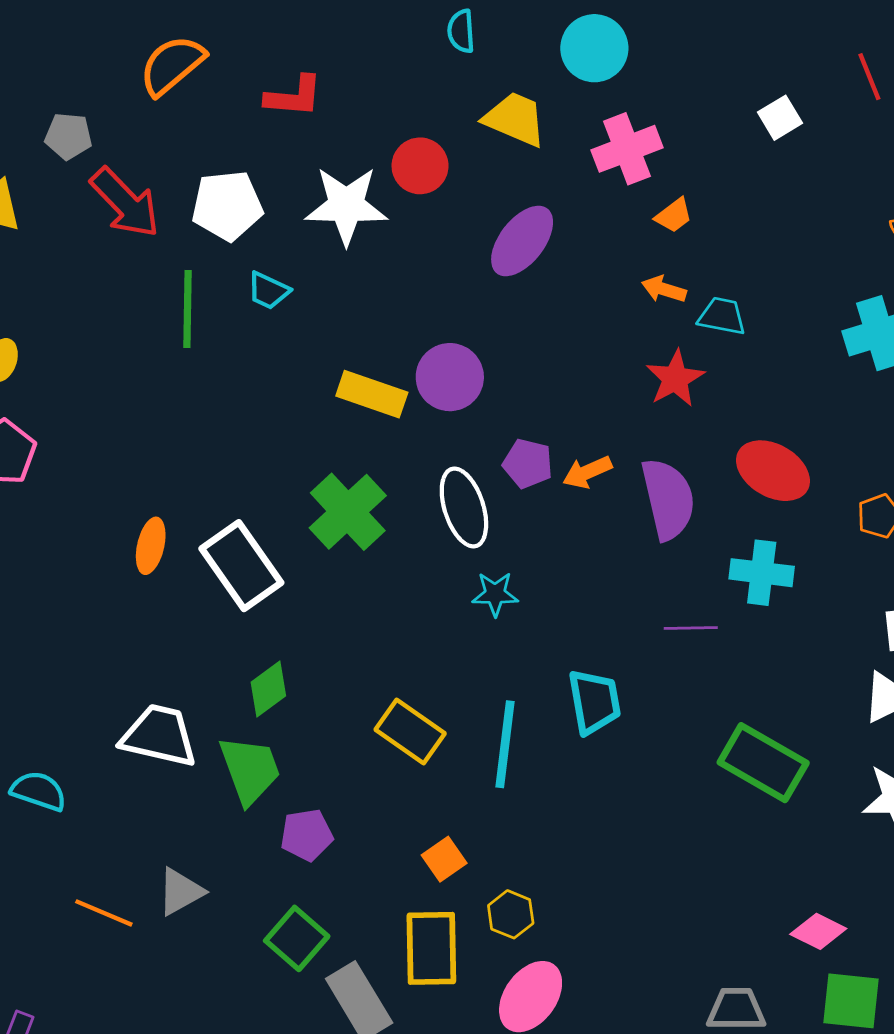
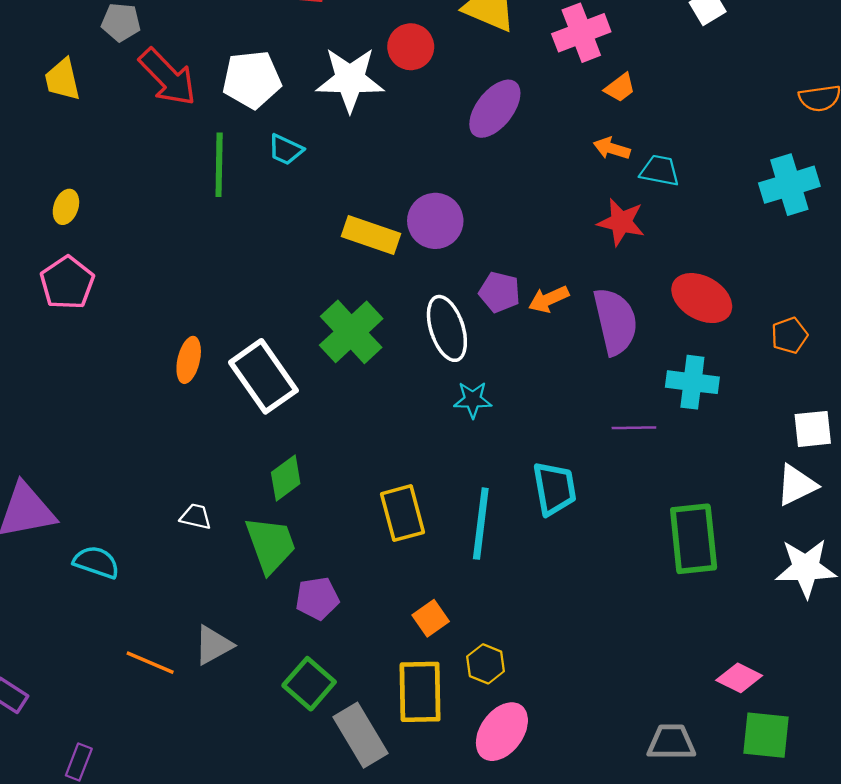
red star: (675, 379) -> (621, 222), turned -30
yellow rectangle: (410, 731) -> (403, 513), turned 40
white trapezoid: (159, 736) -> (196, 517), size x0.5
green rectangle: (763, 763) -> (694, 539), turned 54

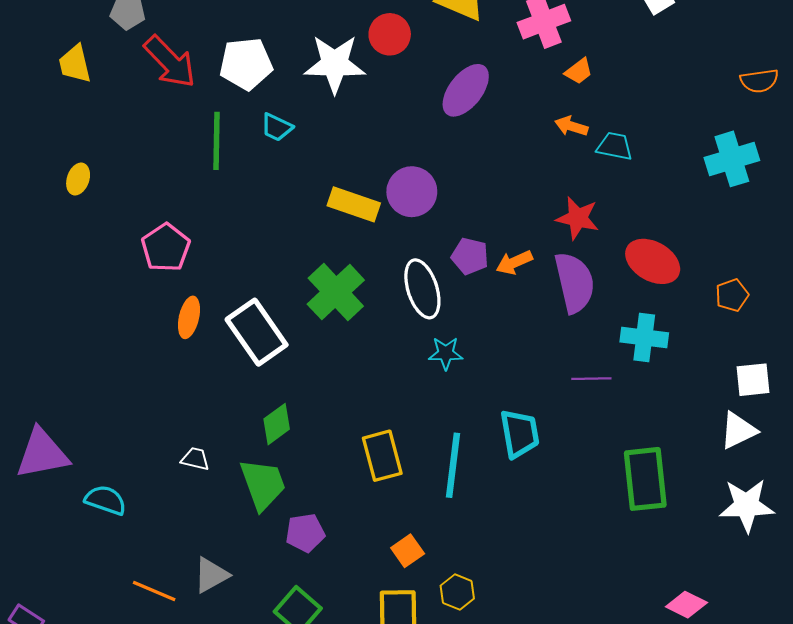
red star: (621, 222) -> (578, 218), moved
pink pentagon: (67, 283) -> (166, 248), moved

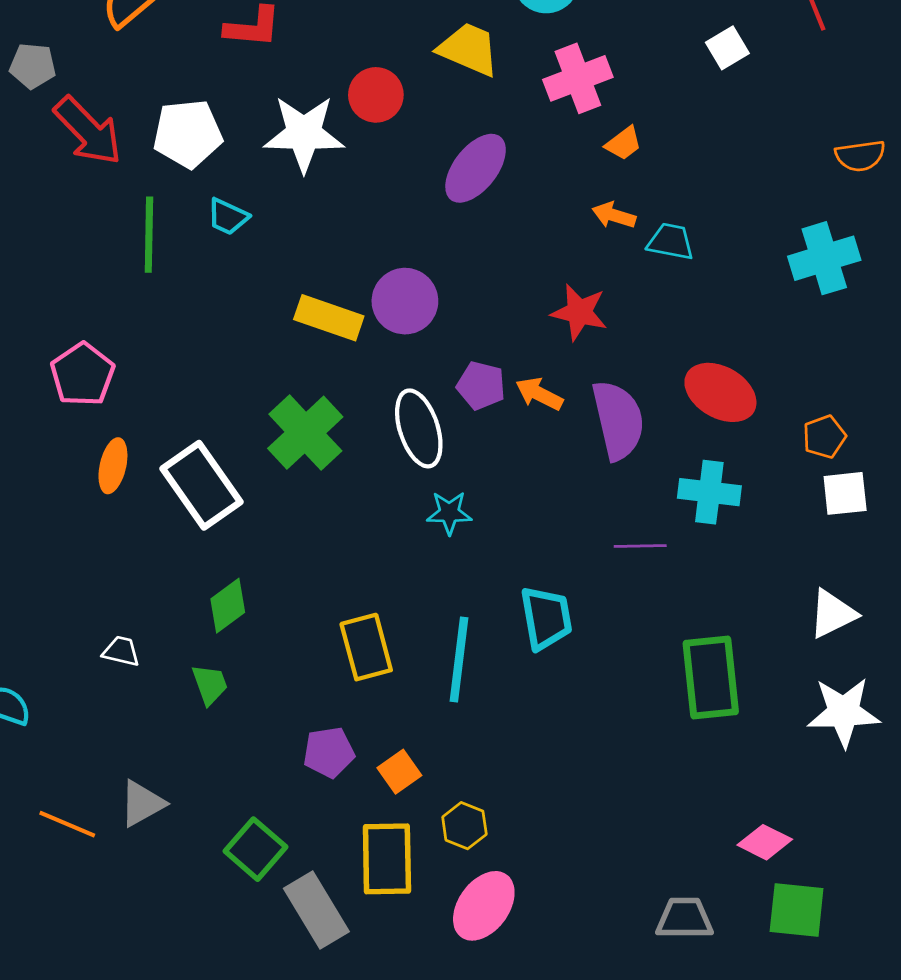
red star: (578, 218) -> (579, 312), moved
orange arrow: (514, 262) -> (539, 394), turned 51
white square: (753, 380) -> (845, 493), moved
green trapezoid: (263, 484) -> (210, 684), size x0.6
purple pentagon: (305, 533) -> (329, 752), moved

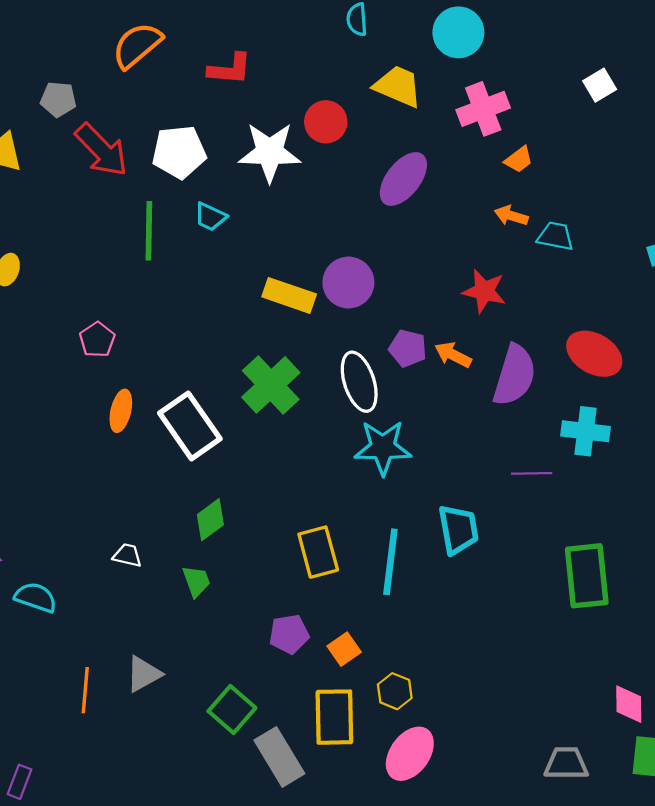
pink pentagon: (82, 374) -> (97, 340), size x0.7
purple semicircle: (618, 420) -> (514, 375), turned 30
cyan star: (449, 513) -> (383, 447), size x1.6
orange line: (67, 824) -> (85, 690), turned 72
pink diamond: (765, 842) -> (629, 704), turned 63

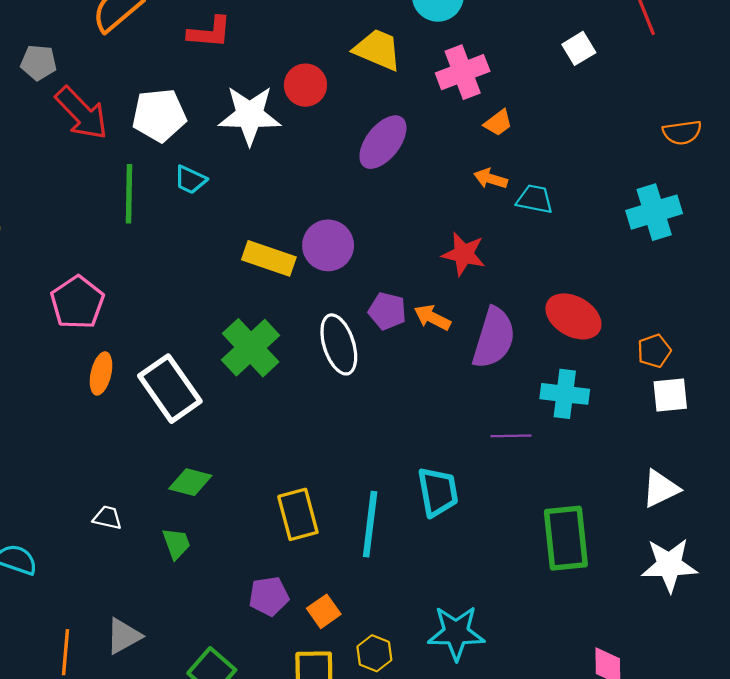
pink pentagon: (97, 340) -> (77, 302), size x1.5
cyan star: (383, 447) -> (456, 633), moved
green diamond: (210, 520) -> (190, 482), turned 51

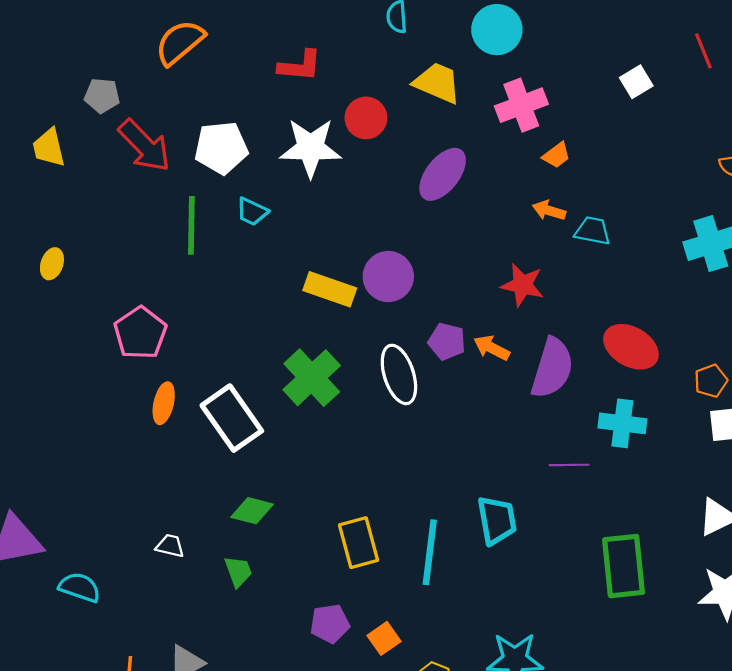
red L-shape: (210, 32) -> (300, 66), moved

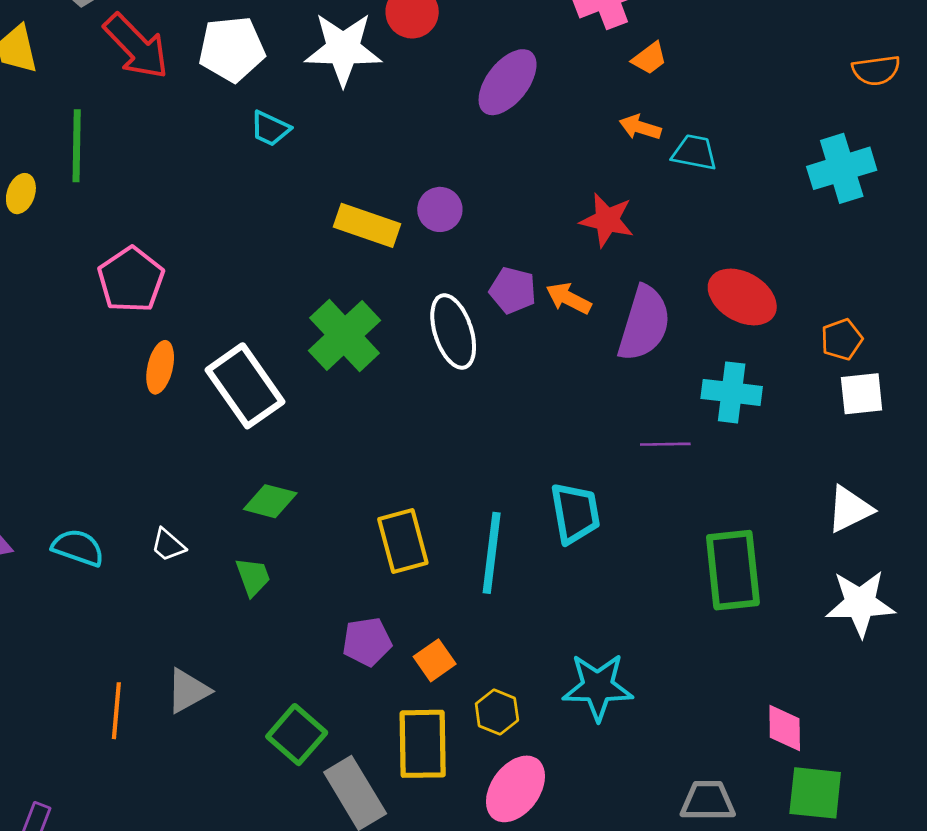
green line: (191, 225) -> (77, 146), moved
purple circle: (388, 277) -> (440, 209), size x0.7
white trapezoid: (170, 546) -> (168, 545), turned -152
cyan semicircle: (80, 587) -> (78, 548), moved

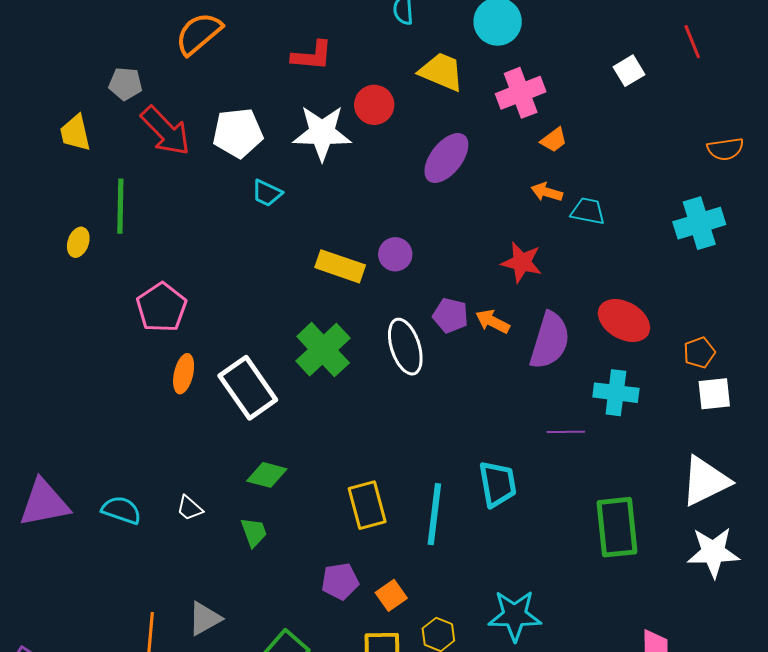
white triangle: (850, 509) -> (705, 481), size x1.4

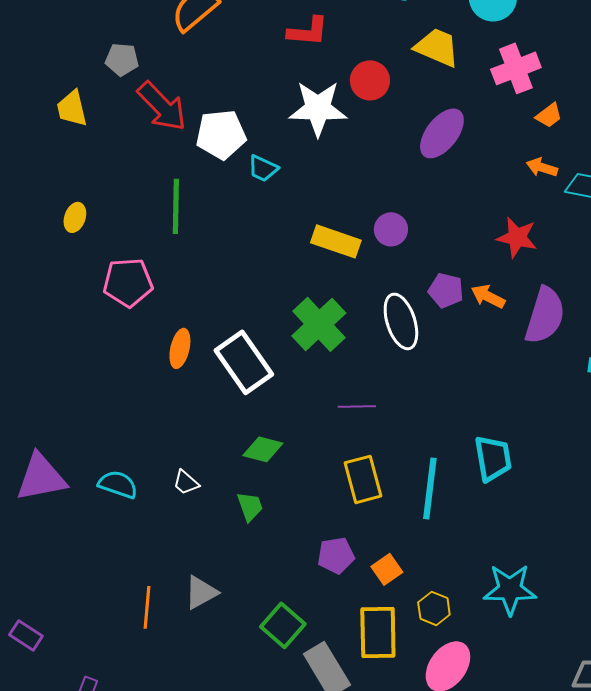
white pentagon: (238, 133) -> (221, 134), moved
green line: (120, 206) -> (176, 206), moved
pink pentagon: (162, 307) -> (128, 282), moved, turned 30
purple line: (566, 432) -> (357, 406), moved

